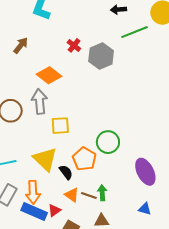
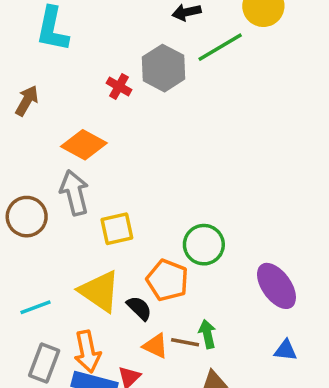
gray hexagon: (101, 56) -> (164, 68), moved

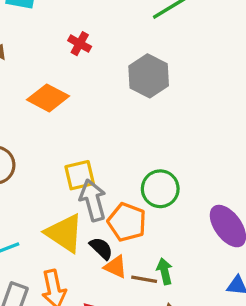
gray hexagon: (164, 68) -> (149, 76), moved
gray arrow: (74, 193) -> (93, 200), moved
orange triangle: (155, 346) -> (116, 267), moved

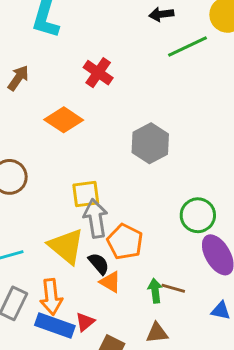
red cross: (80, 44) -> (98, 73), size x1.4
gray hexagon: (149, 76) -> (150, 143), moved
green circle: (160, 189) -> (198, 215), moved
brown line: (144, 279) -> (173, 288), moved

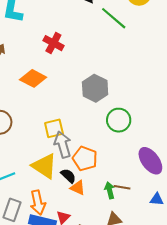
green line: (188, 47) -> (114, 18), turned 72
green circle: (198, 215) -> (119, 120), moved

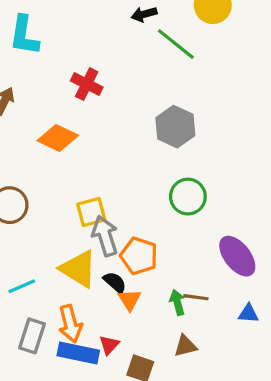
gray hexagon: (95, 88) -> (175, 127), moved
orange triangle: (78, 188) -> (130, 300), turned 35

